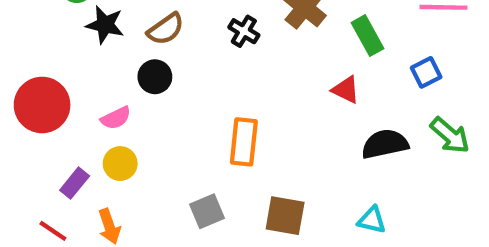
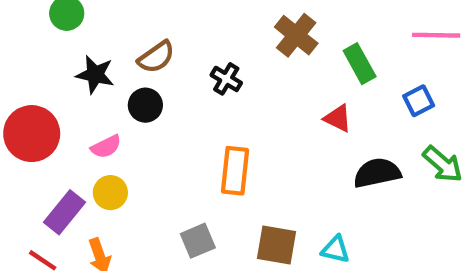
black star: (105, 25) -> (95, 75), moved
black cross: (244, 31) -> (226, 79), moved
purple rectangle: (75, 183) -> (64, 212), size x1.4
cyan triangle: (372, 220) -> (336, 249), moved

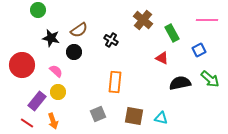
pink semicircle: (106, 147) -> (56, 71), turned -112

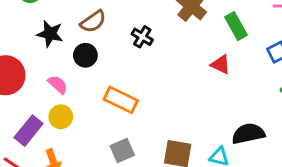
orange rectangle: (115, 82) -> (121, 100), moved, turned -70
black semicircle: (180, 83) -> (248, 134), moved

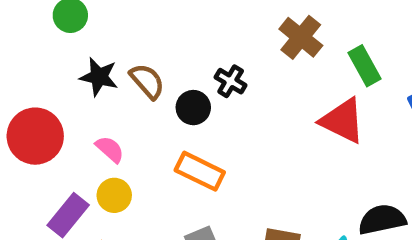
brown semicircle: (93, 21) -> (147, 81), moved, turned -96
black circle: (85, 55) -> (193, 108), moved
red triangle: (221, 65) -> (343, 121), size x1.6

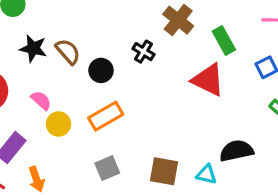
black cross: (231, 81) -> (144, 52), moved
orange rectangle: (200, 171) -> (106, 116), turned -56
yellow circle: (114, 195) -> (58, 124), moved

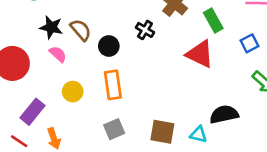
pink semicircle: (41, 100) -> (58, 54), moved
orange rectangle: (106, 116) -> (113, 85), turned -68

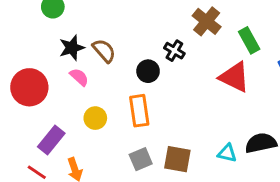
black star: (51, 27) -> (72, 48), turned -30
black circle: (109, 46) -> (148, 71), moved
brown square: (162, 132) -> (177, 159), moved
cyan triangle: (199, 134) -> (227, 153), moved

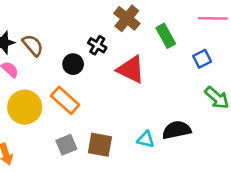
red triangle: (234, 77) -> (131, 69), moved
orange rectangle: (139, 111) -> (65, 100), turned -40
yellow circle: (95, 118) -> (25, 107), size x1.6

